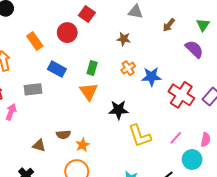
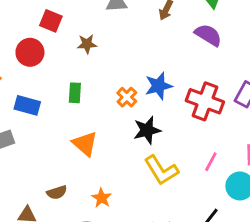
brown star: (124, 39) -> (87, 44), moved
orange cross: (128, 68) -> (127, 97), moved
orange triangle: (89, 92) -> (85, 144), moved
black star: (119, 110) -> (147, 130), moved
orange star: (82, 145) -> (102, 198), moved

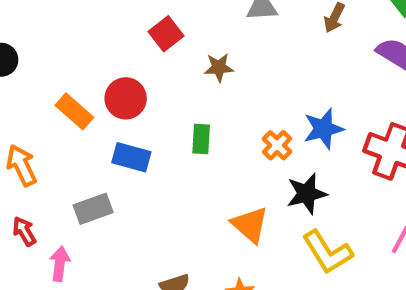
red square: (51, 21) -> (166, 34), turned 30
red circle: (30, 52) -> (126, 98), moved
orange triangle: (85, 144) -> (250, 225), moved

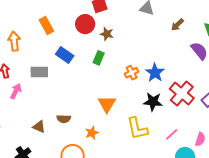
brown star: (219, 67) -> (107, 34), moved
red circle: (126, 98) -> (85, 24), moved
blue star: (323, 129) -> (155, 73), turned 30
black star: (307, 194) -> (153, 102), moved

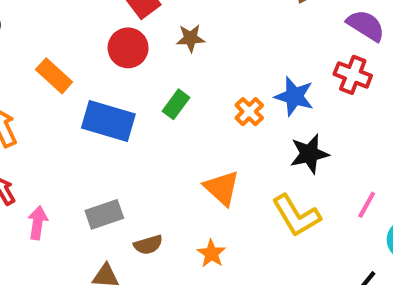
brown star: (107, 34) -> (190, 38), moved
blue rectangle: (65, 55) -> (108, 121), size x1.4
green rectangle: (99, 58) -> (176, 104), turned 32
gray rectangle: (39, 72) -> (104, 214), moved
red cross: (182, 94) -> (353, 75), moved, size x0.7

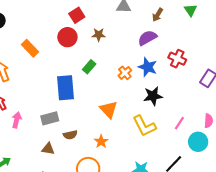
purple semicircle: (366, 26) -> (147, 38), moved, turned -66
blue rectangle: (108, 121) -> (65, 88), moved, turned 65

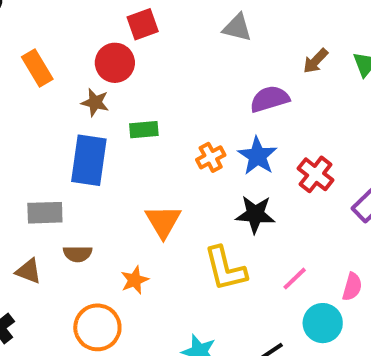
brown arrow: (158, 15) -> (315, 61), moved
brown star: (99, 35) -> (95, 102), moved
red cross: (177, 59) -> (316, 174), moved
green rectangle: (89, 67) -> (144, 130), turned 32

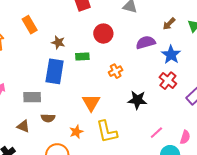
red circle: (115, 63) -> (103, 34), moved
blue star: (257, 156) -> (171, 55), moved
yellow L-shape: (225, 269) -> (107, 132), moved

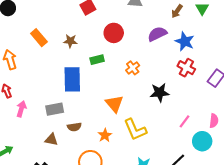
brown star: (58, 42) -> (70, 41), moved

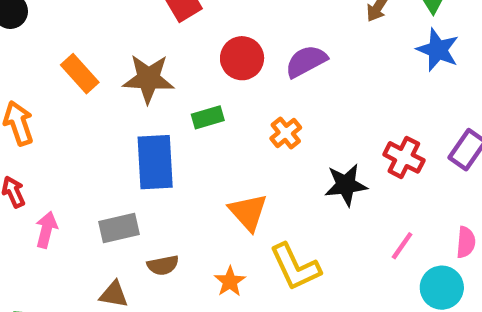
purple semicircle: (157, 34) -> (306, 61), moved
brown star: (70, 41) -> (148, 79), size x1.6
blue star: (185, 41) -> (438, 50), moved
red cross: (186, 68) -> (404, 157), moved

